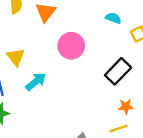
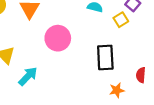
black rectangle: (118, 71) -> (105, 58), turned -40

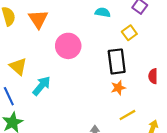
yellow square: (121, 20) -> (129, 33), moved
orange star: (117, 90) -> (118, 88), moved

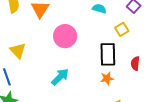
red semicircle: (153, 76) -> (135, 63), moved
cyan arrow: (42, 86) -> (60, 77), moved

